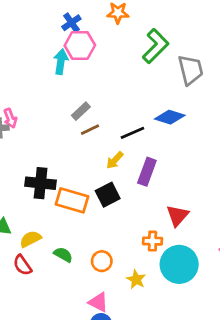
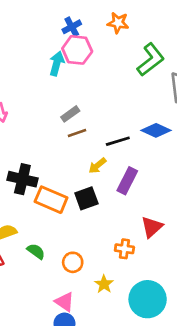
cyan circle: (179, 264) -> (148, 299), moved

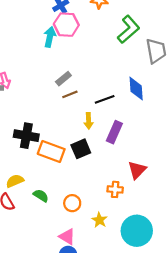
blue diamond: (156, 130) -> (136, 89), turned 65
yellow arrow: (97, 166) -> (89, 121), turned -49

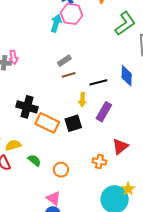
yellow star: (99, 220) -> (128, 189), moved

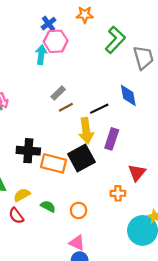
yellow arrow: (82, 100) -> (86, 131), size x1.6
black square: (73, 123) -> (81, 158), size x1.4

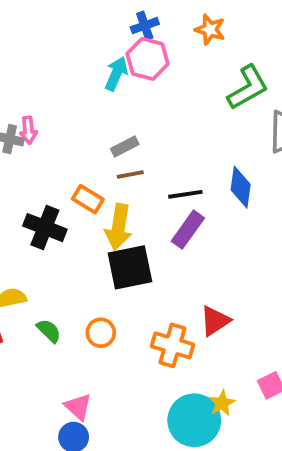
yellow arrow: (86, 131) -> (119, 227), moved
purple rectangle: (112, 139) -> (188, 230), moved
orange rectangle: (54, 163) -> (88, 199), moved, size x0.7
orange cross: (118, 193) -> (172, 345), size x1.5
orange circle: (79, 210) -> (101, 333), moved

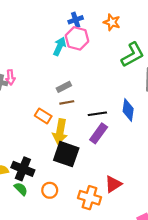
black cross: (45, 228) -> (23, 169), moved
black square: (130, 267) -> (66, 154), turned 30

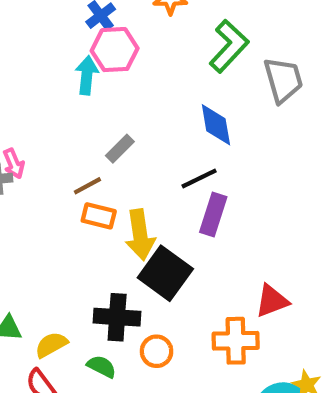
brown line: (67, 102) -> (87, 186), moved
blue diamond: (128, 110) -> (216, 125), moved
black square: (66, 154) -> (165, 273), turned 35
black cross: (23, 169) -> (117, 317), moved
red triangle: (113, 184) -> (272, 301), turned 30

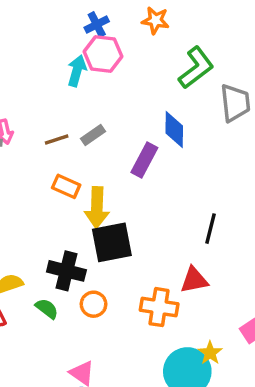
black line: (199, 179) -> (211, 229), moved, turned -60
brown line: (87, 186) -> (57, 140), moved
purple rectangle: (213, 215) -> (144, 160), moved
black square: (165, 273) -> (112, 242), turned 33

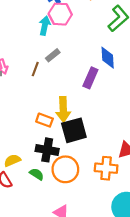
gray rectangle: (93, 135) -> (53, 55), moved
brown line: (57, 140) -> (35, 69), turned -48
orange rectangle: (66, 186) -> (44, 120), moved
orange circle: (94, 304) -> (65, 169), size x1.6

